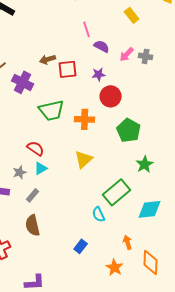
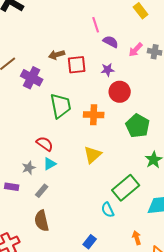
green trapezoid: (52, 110) -> (61, 106), turned -88

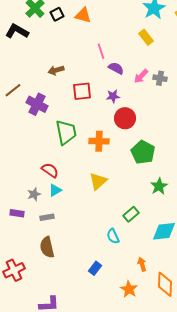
brown arrow: (57, 55) -> (56, 70), moved
green rectangle: (126, 188) -> (131, 214), size x0.6
gray rectangle: (42, 191) -> (47, 217), turned 40

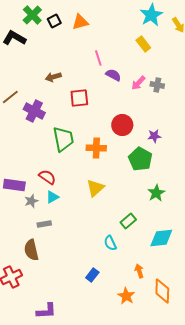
orange triangle: (83, 15) -> (80, 22), turned -30
purple star: (113, 96) -> (154, 136), moved
purple rectangle: (17, 213) -> (14, 185), moved, size x1.5
brown semicircle: (47, 247) -> (31, 250), moved

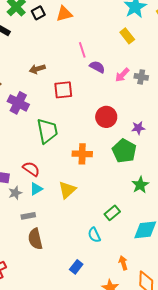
orange cross: (96, 148) -> (82, 154), moved
yellow triangle: (95, 188) -> (67, 190), moved
brown semicircle: (31, 250) -> (35, 239), moved

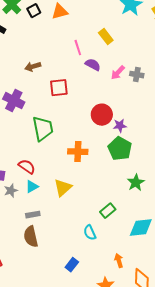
yellow rectangle: (127, 36) -> (106, 37), moved
purple star: (138, 128) -> (120, 126), moved
gray rectangle: (28, 216) -> (33, 215), moved

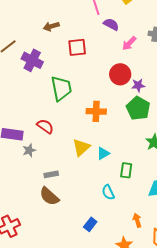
pink arrow: (118, 73) -> (129, 43), moved
cyan triangle: (32, 187) -> (103, 153), moved
green rectangle: (108, 211) -> (126, 170), turned -42
brown semicircle: (31, 237) -> (49, 196), turned -35

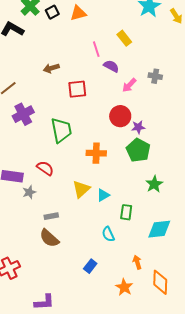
purple cross: (32, 60) -> (23, 114), moved, turned 35

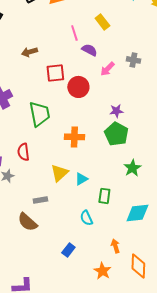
red circle: (120, 116) -> (78, 87), moved
red semicircle: (45, 168) -> (23, 152), turned -132
gray rectangle: (51, 216) -> (40, 200), moved

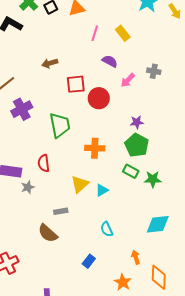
pink line: (74, 33) -> (95, 33), moved, turned 35
green star: (132, 168) -> (153, 179), turned 30
green rectangle: (104, 196) -> (131, 171), moved, turned -70

